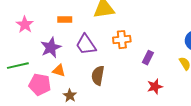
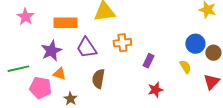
orange rectangle: (65, 20) -> (65, 23), size x1.6
pink star: (25, 25) -> (25, 17), moved

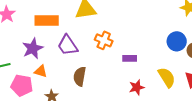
orange cross: (122, 43) -> (104, 40), turned 30
purple rectangle: (148, 61) -> (130, 58), turned 64
yellow semicircle: (185, 67) -> (167, 77), moved, size x1.5

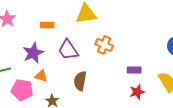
orange rectangle: (47, 20) -> (47, 25), size x0.6
purple rectangle: (130, 58) -> (134, 70), moved

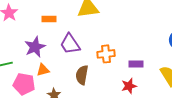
orange cross: (104, 45) -> (106, 54), moved, turned -30
orange triangle: (41, 76) -> (43, 70), turned -32
red star: (137, 92) -> (129, 86), moved

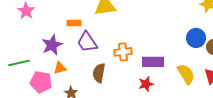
orange rectangle: (49, 19) -> (74, 23), moved
purple rectangle: (136, 64) -> (153, 62), size x1.5

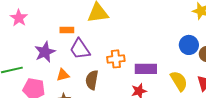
orange triangle: (60, 68) -> (63, 75), moved

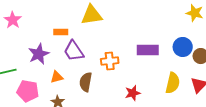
purple rectangle: (146, 69) -> (148, 50), moved
yellow semicircle: (179, 81) -> (173, 83), turned 45

